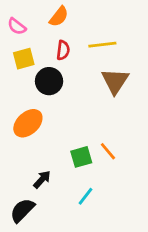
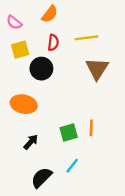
orange ellipse: (28, 123) -> (24, 104), turned 55
orange line: (108, 151) -> (91, 128), turned 42
black arrow: (42, 179) -> (31, 142), moved
black semicircle: (22, 210) -> (41, 177), moved

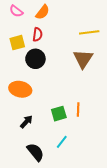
pink semicircle: (14, 22) -> (16, 11), moved
yellow line: (86, 38) -> (89, 32), moved
red semicircle: (53, 43) -> (37, 34), moved
black semicircle: (41, 177) -> (35, 152), turned 96

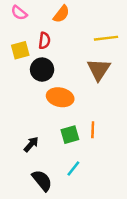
orange semicircle: (43, 12) -> (61, 14), moved
orange ellipse: (20, 89) -> (60, 97), moved

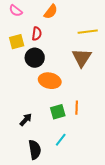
black semicircle: (42, 180) -> (35, 150), turned 30

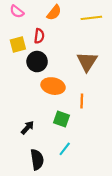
yellow line: (88, 32) -> (91, 18), moved
orange line: (77, 108) -> (82, 101), moved
green square: (58, 112) -> (62, 119), turned 35

